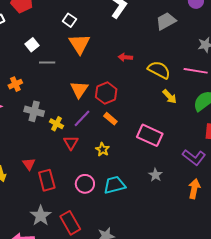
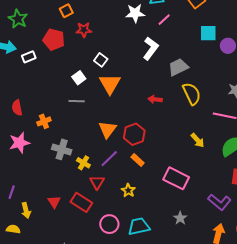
gray trapezoid: (166, 21) -> (178, 67), moved
white square: (32, 45) -> (79, 78), moved
yellow semicircle: (159, 70) -> (192, 94), moved, turned 35
red rectangle: (47, 180) -> (81, 202), moved, turned -45

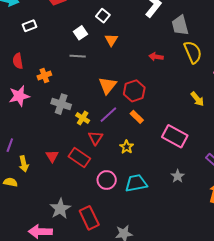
white rectangle: (29, 57) -> (29, 26), moved
gray trapezoid: (178, 67) -> (180, 25), turned -80
orange triangle: (110, 84) -> (111, 40), size x0.6

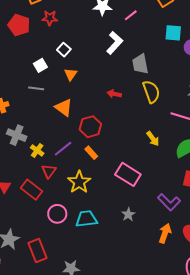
orange triangle: (108, 85) -> (64, 108), moved, turned -36
yellow star: (127, 147) -> (79, 182), size x1.6

